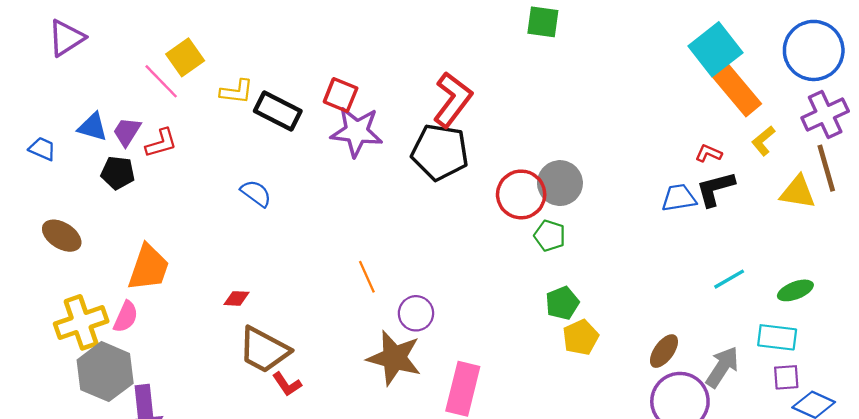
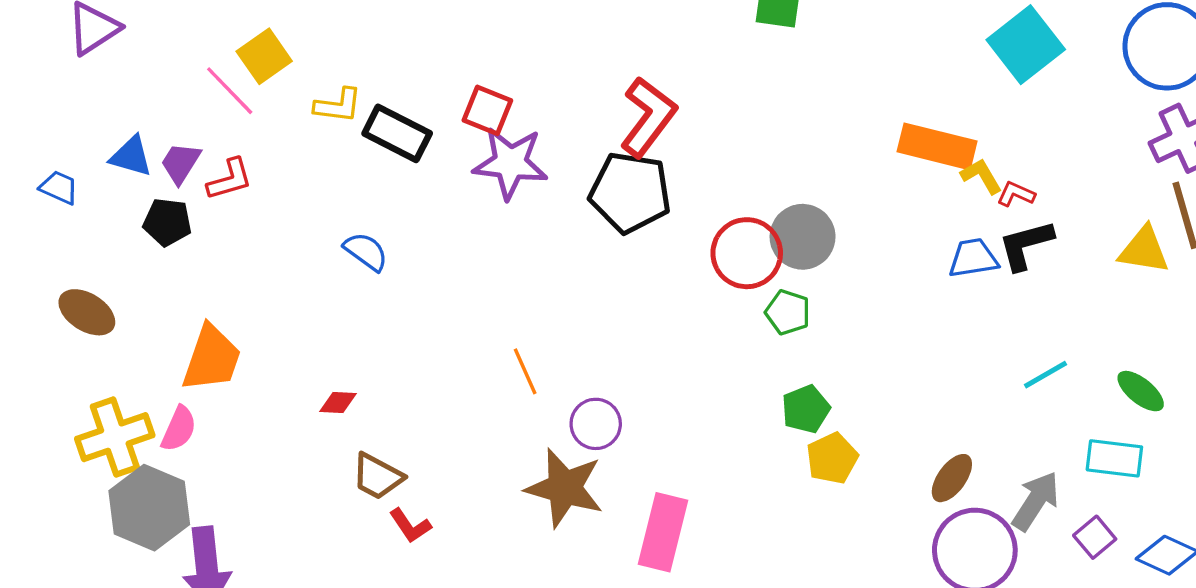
orange rectangle: (737, 90) -> (937, 146), moved, turned -36
yellow L-shape: (763, 141) -> (981, 176), moved, turned 100
green ellipse: (795, 290) -> (1141, 391), turned 60
brown trapezoid: (264, 350) -> (377, 476), size x0.7
purple square: (786, 377) -> (1095, 537), moved, turned -36

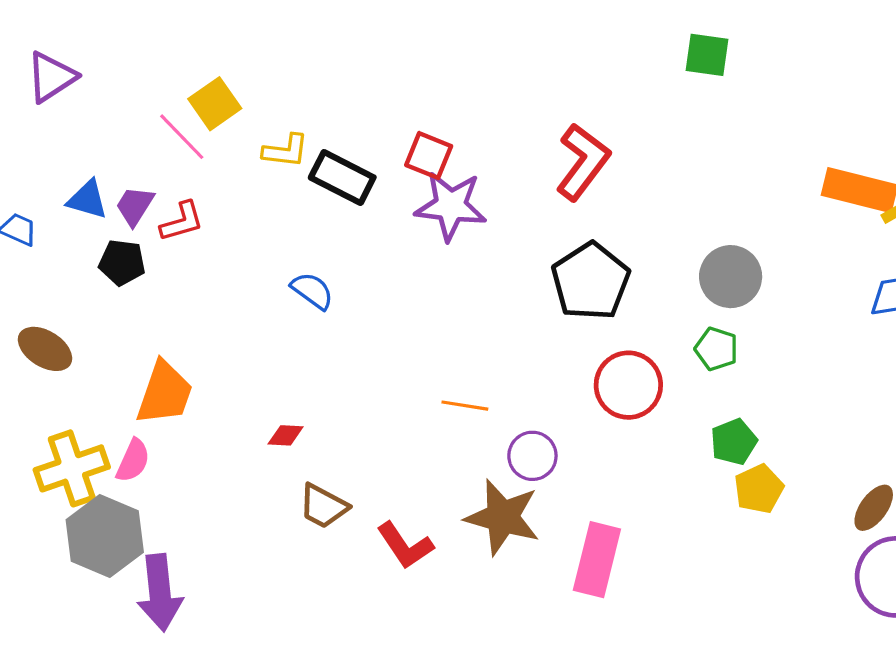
black pentagon: (630, 192) -> (591, 281), moved, turned 30
red circle: (747, 253) -> (628, 385), moved
orange line: (525, 371) -> (465, 406), turned -57
red L-shape: (410, 526) -> (405, 545), moved, size x1.4

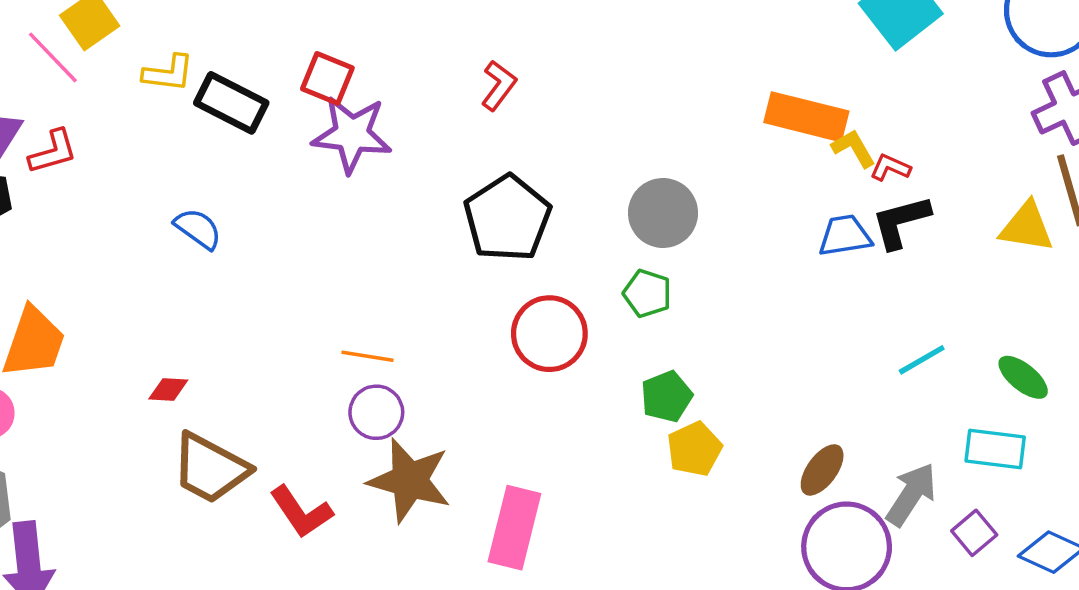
red L-shape: (583, 162) -> (499, 85), size x0.6
purple circle: (532, 456) -> (376, 412), moved
brown trapezoid: (323, 506) -> (210, 468), size x1.4

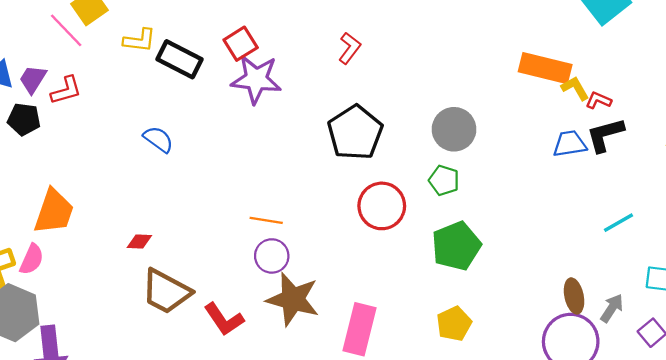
red square: (327, 78) -> (241, 44), turned 36
green pentagon: (666, 397) -> (456, 246), size x1.5
yellow pentagon: (694, 449) -> (454, 324), moved
brown ellipse: (822, 470) -> (574, 296), moved, turned -48
gray arrow: (911, 494) -> (612, 308), size x0.7

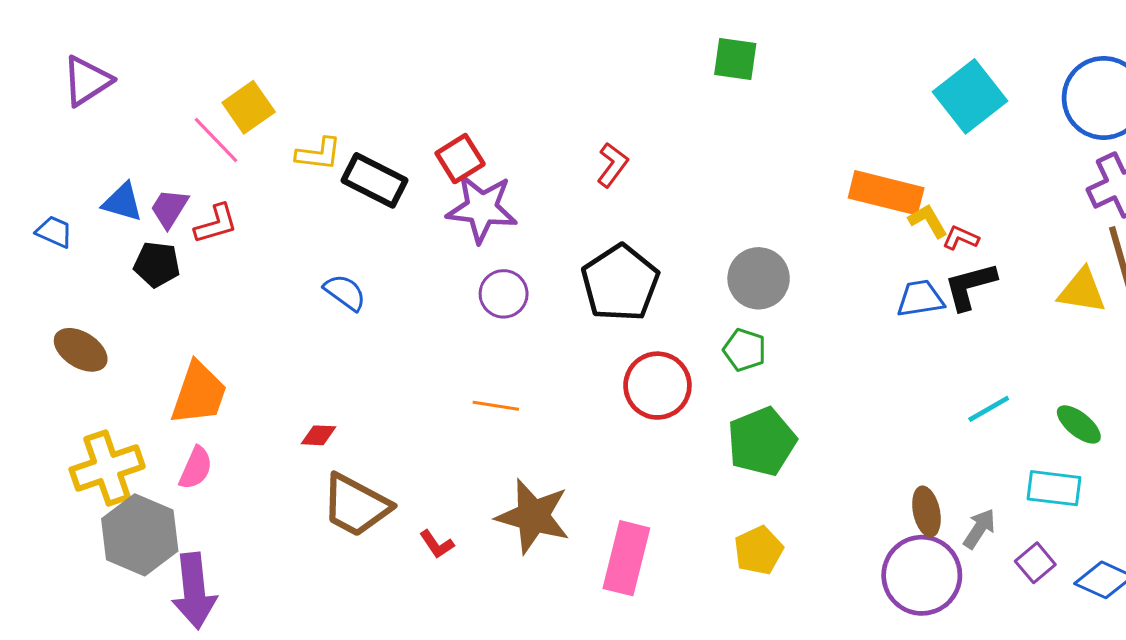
purple circle: (272, 256) -> (504, 294), moved
pink semicircle: (32, 259) -> (196, 468), moved
red L-shape: (224, 319) -> (437, 544), size x0.6

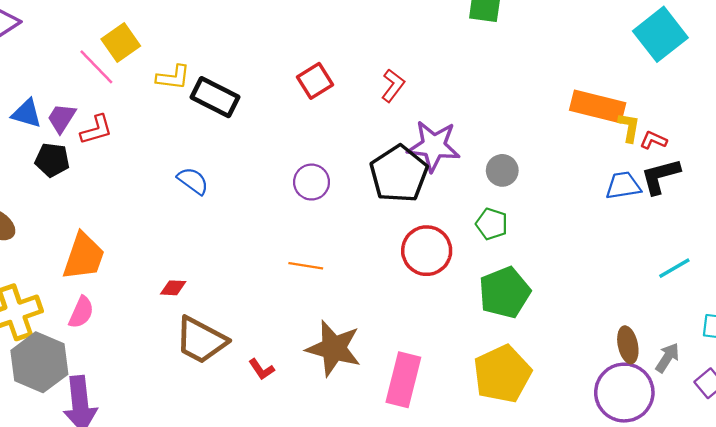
red square: (460, 159) -> (315, 81), moved
purple star: (482, 208) -> (434, 146), moved
yellow L-shape: (928, 221) -> (629, 127), turned 40
gray circle: (759, 278) -> (502, 170), size x0.7
yellow pentagon: (759, 550) -> (502, 374), size x1.6

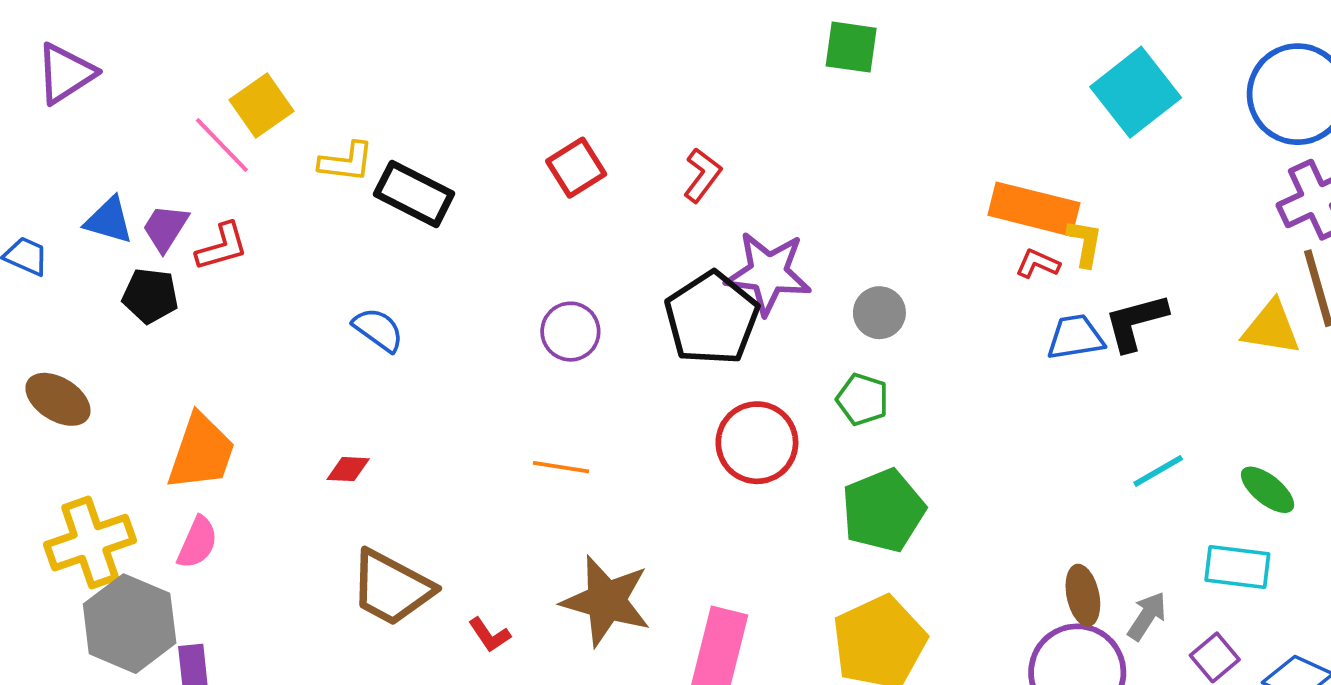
red L-shape: (653, 140) -> (1038, 264), moved
red diamond: (173, 288) -> (348, 469), moved

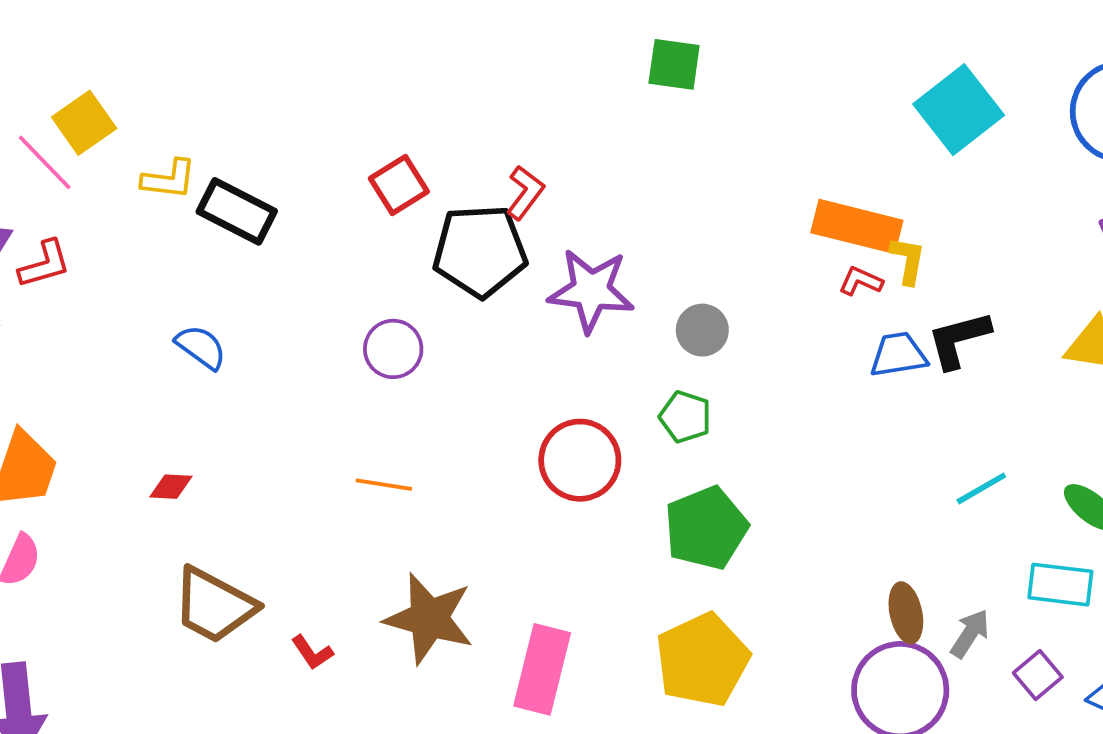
black pentagon: (712, 318) -> (480, 251), moved, turned 30

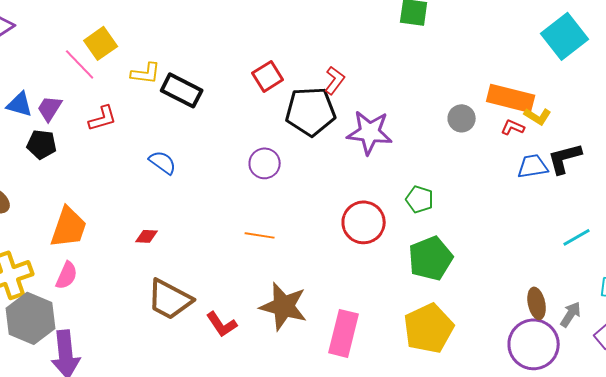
yellow L-shape: (908, 260) -> (538, 116), turned 112
red L-shape: (45, 264) -> (103, 118), moved
gray circle: (702, 330) -> (462, 118), moved
red L-shape: (312, 652) -> (222, 324), size x1.4

